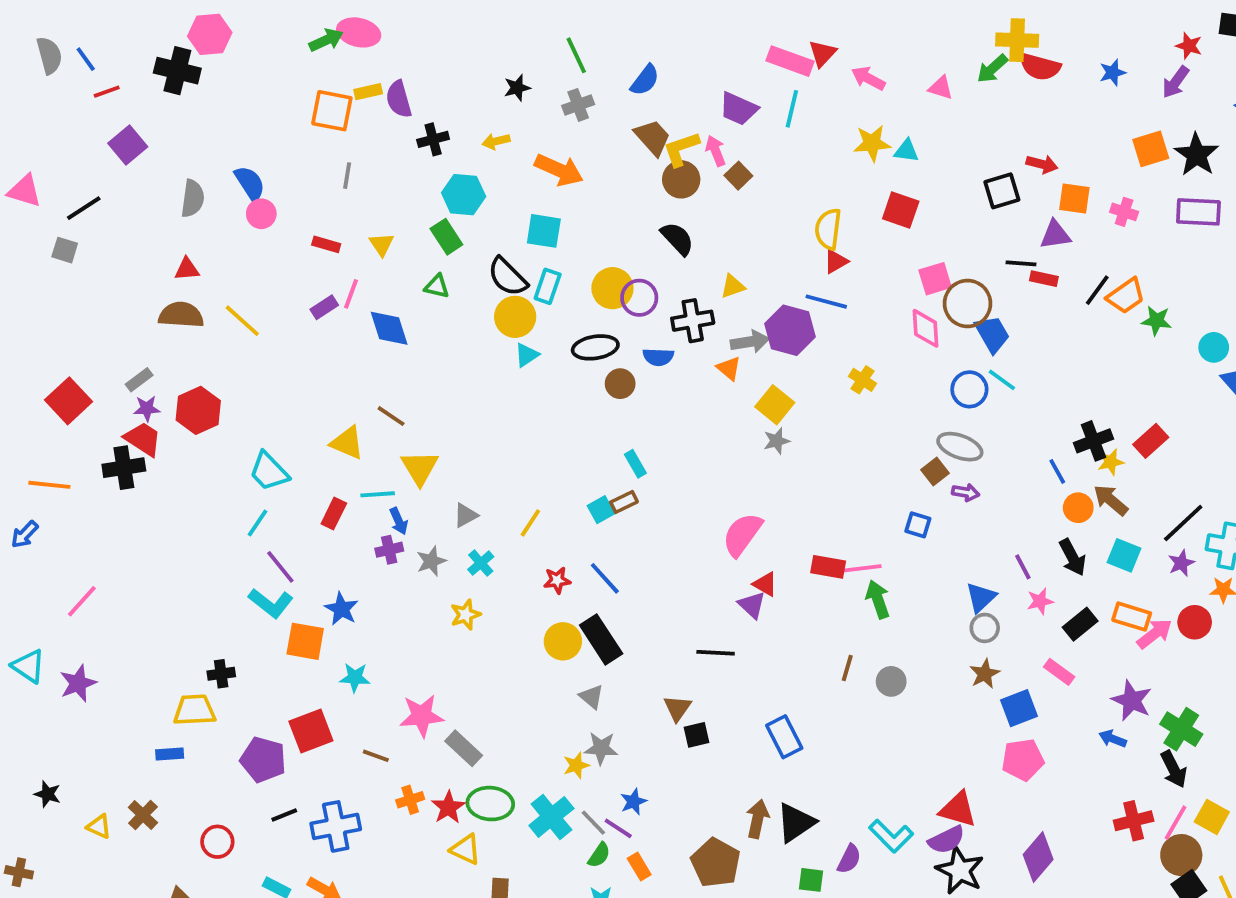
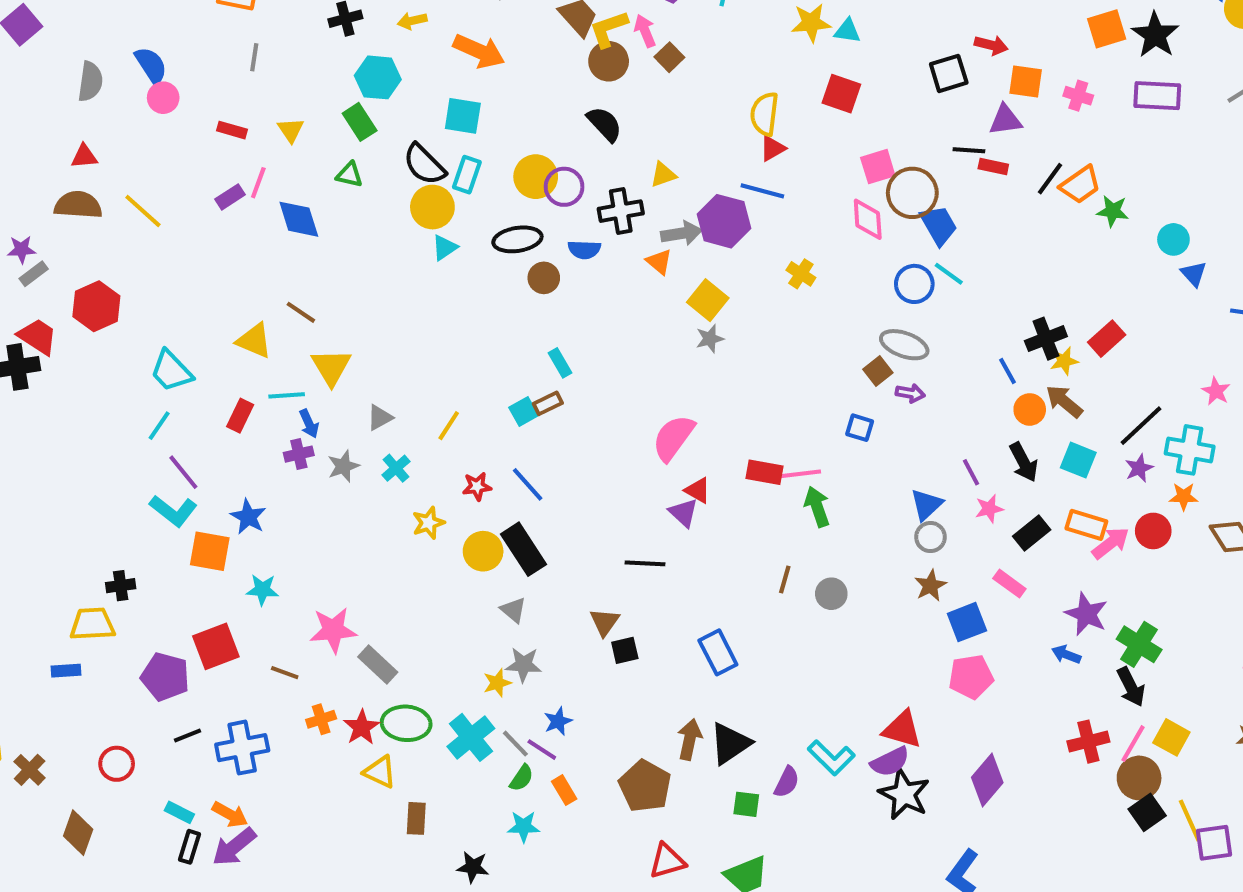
purple star: (147, 408) -> (21, 250), moved
yellow star: (466, 615) -> (428, 523), moved
brown cross: (143, 815) -> (30, 770), moved

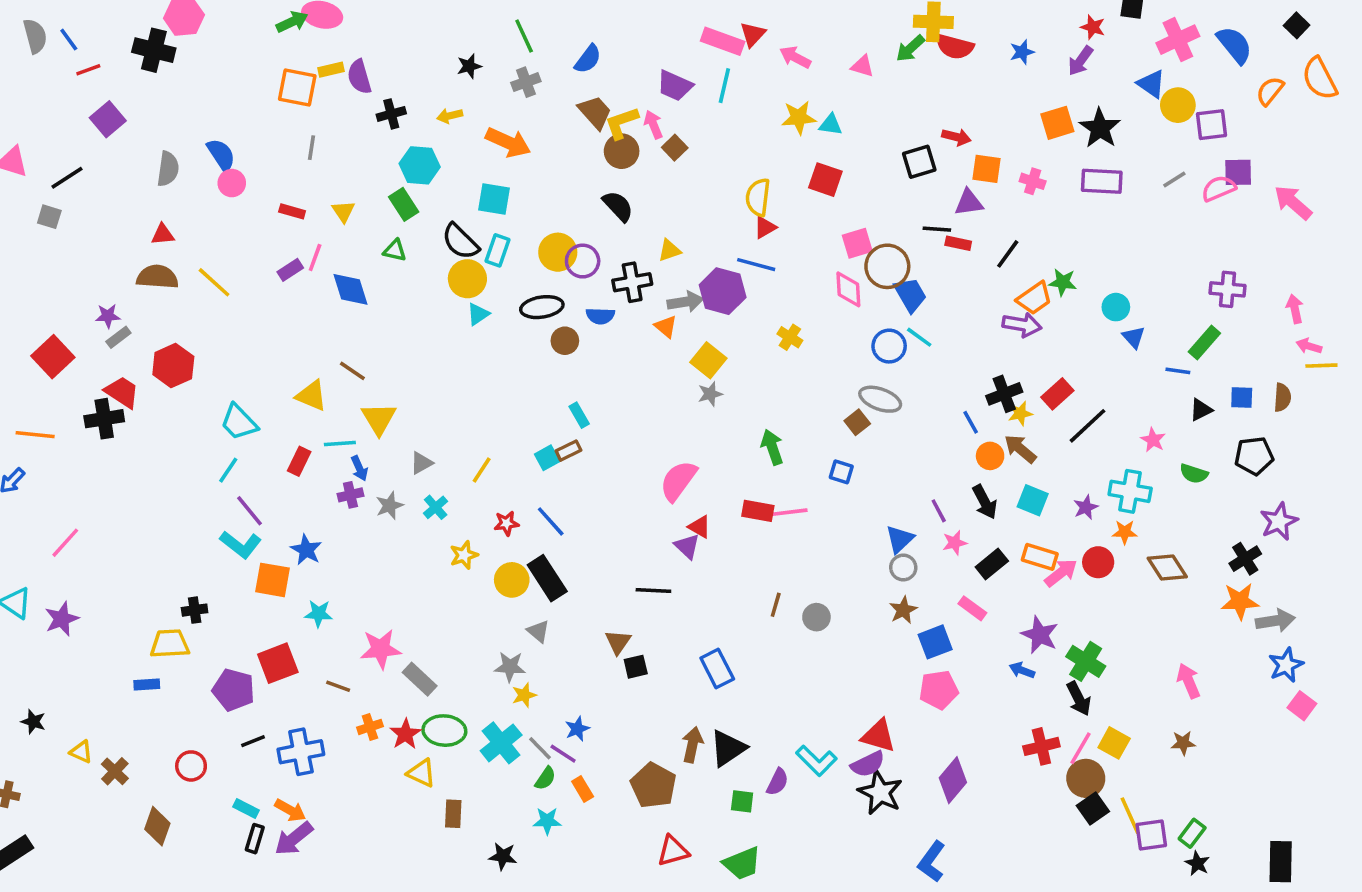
orange trapezoid: (1080, 185) -> (1034, 298), moved
purple arrow: (910, 393) -> (1022, 325), moved, size x1.5
black line: (1141, 426) -> (1088, 426), moved
green arrow: (817, 507) -> (772, 447), moved
gray star: (524, 665) -> (510, 667), moved

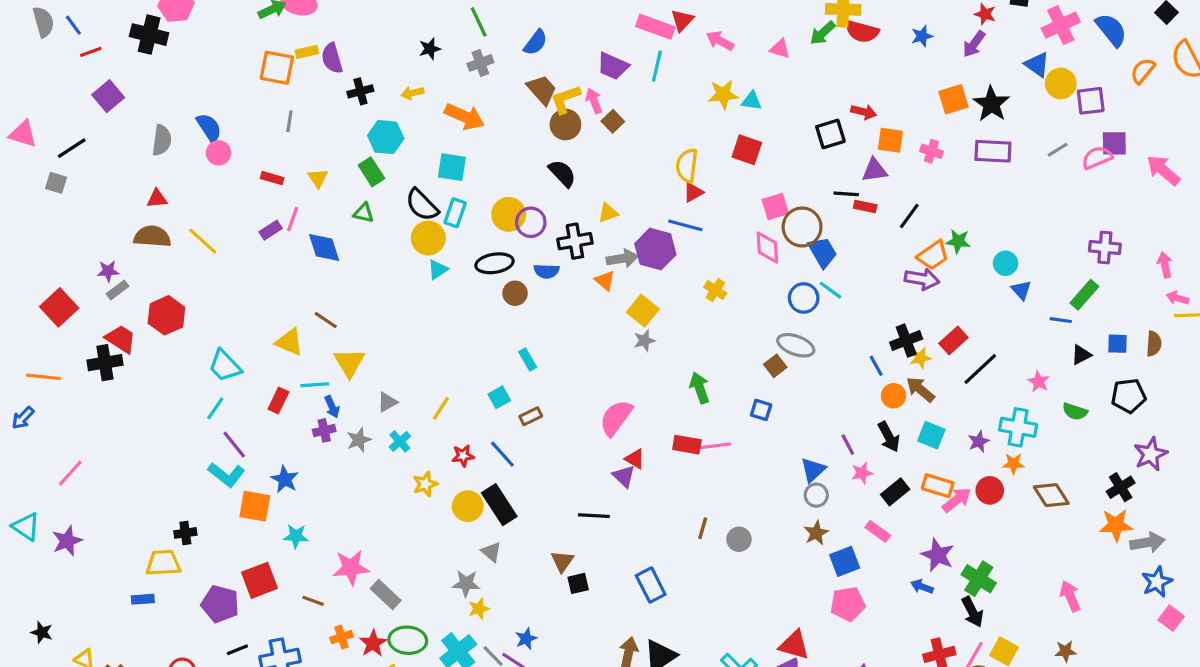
brown rectangle: (568, 451) -> (531, 416), moved

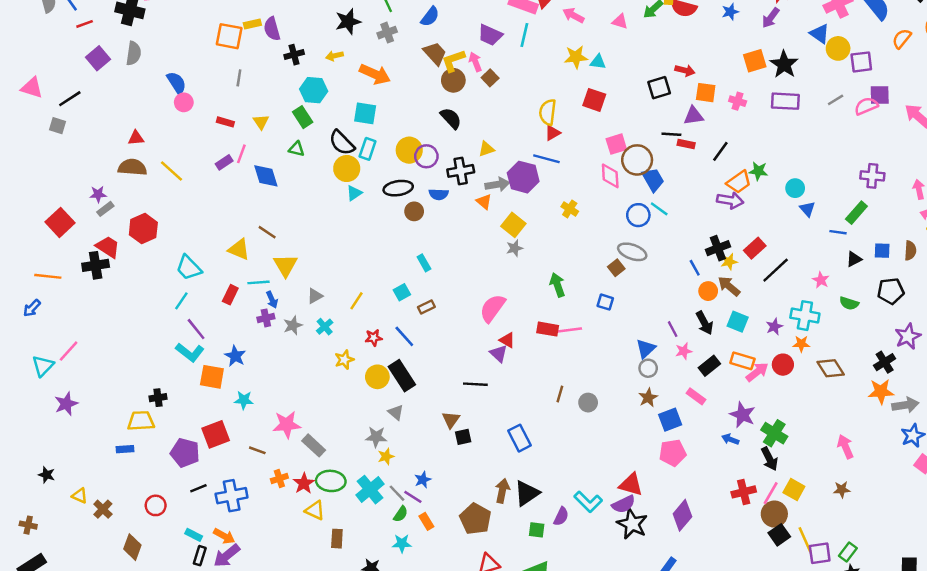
black star: (430, 49) -> (348, 21), size x1.5
gray semicircle: (162, 140) -> (134, 53), moved
cyan triangle: (26, 527) -> (43, 366), moved, turned 40

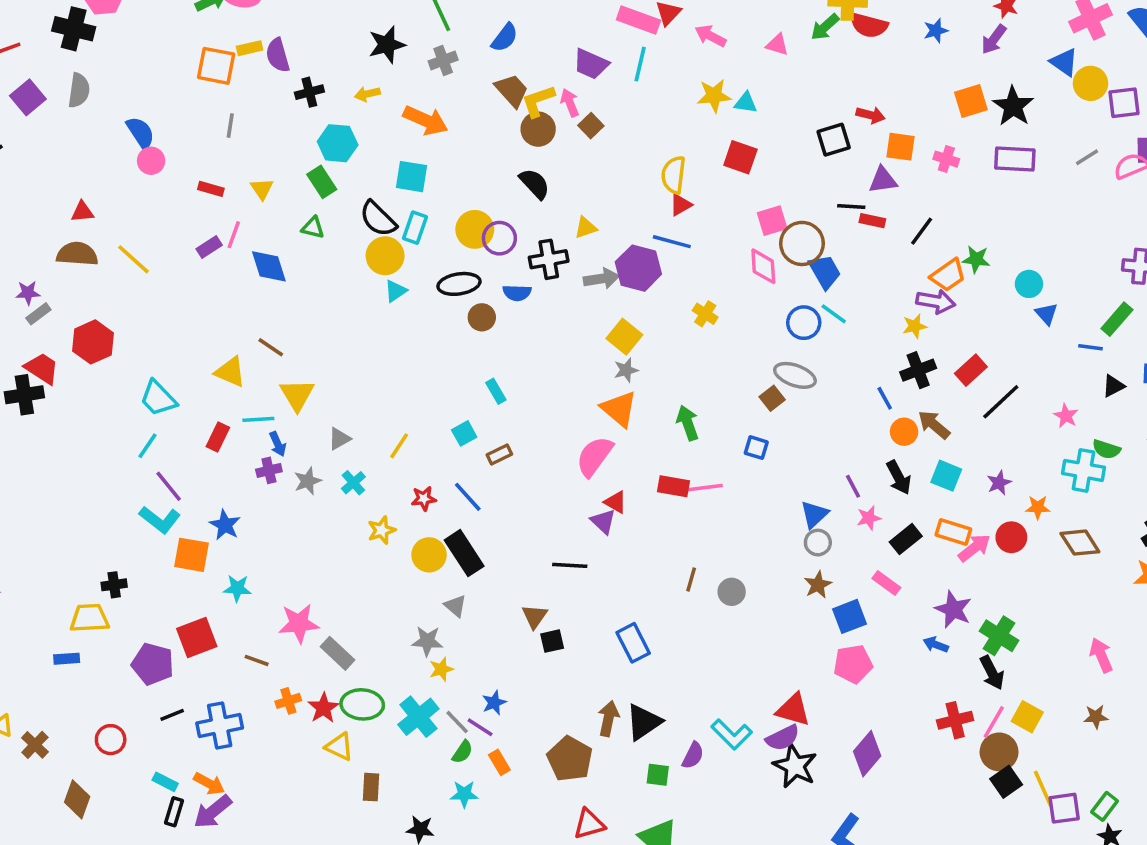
orange triangle: (484, 202) -> (619, 409), moved, size x1.6
yellow star: (729, 262) -> (915, 326), moved
cyan cross: (805, 316) -> (1083, 470), moved

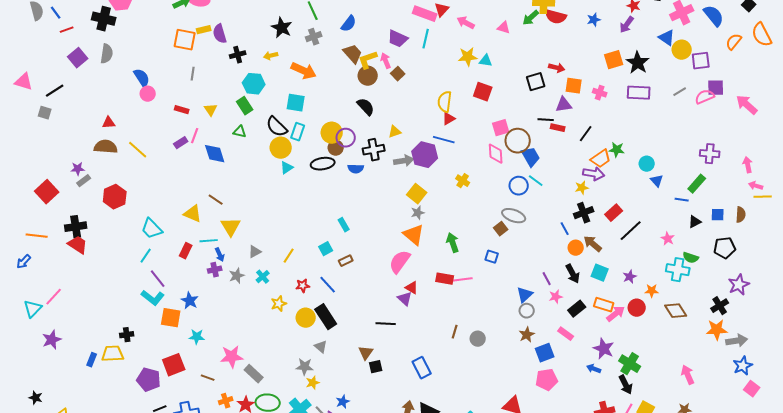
black star: (387, 45) -> (282, 28), turned -30
brown circle: (482, 317) -> (336, 148), moved
red trapezoid: (42, 368) -> (78, 245), moved
blue rectangle: (67, 659) -> (92, 360), moved, turned -64

